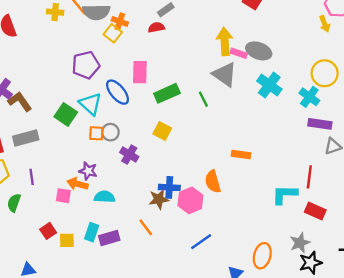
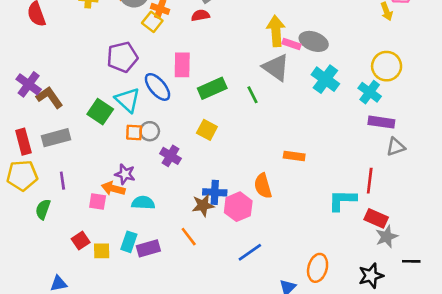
gray star: (300, 243) -> (387, 237), moved

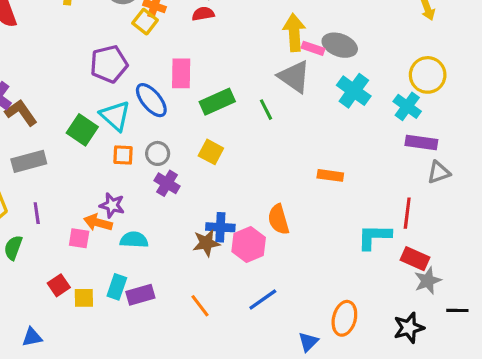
gray circle: (150, 131) -> (158, 153), moved
orange rectangle: (294, 156) -> (330, 175), moved
orange line: (189, 237) -> (200, 306), moved

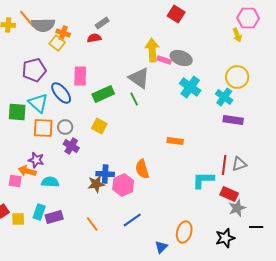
gray triangle: (294, 77) -> (139, 78), moved
green square: (82, 130) -> (17, 112), turned -30
orange square: (123, 155) -> (43, 128), size x1.5
gray triangle: (439, 172) -> (239, 164), moved

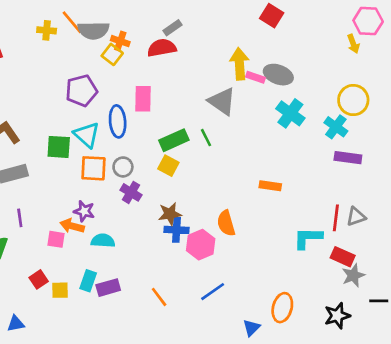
red semicircle: (94, 38) -> (162, 48), size x1.5
blue ellipse: (61, 93) -> (118, 121), turned 35
green rectangle: (103, 94) -> (174, 140), moved
green line: (134, 99) -> (206, 138), moved
brown star: (96, 184) -> (170, 214), moved

